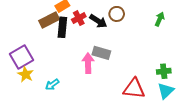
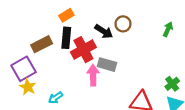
red cross: (79, 18) -> (83, 50), moved, size x1.6
brown rectangle: (49, 20) -> (42, 44), moved
green cross: (164, 71) -> (172, 84), turned -32

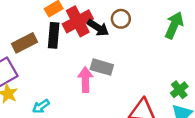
green arrow: (168, 29) -> (174, 25), size x1.5
red cross: (83, 50) -> (78, 21), moved

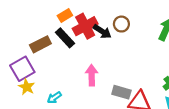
black rectangle: (54, 35) -> (65, 38), turned -48
gray rectangle: (102, 67) -> (121, 92), moved

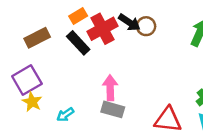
black arrow: (102, 31) -> (129, 22), moved
brown rectangle: (40, 44) -> (37, 38), moved
gray rectangle: (121, 92) -> (113, 109), moved

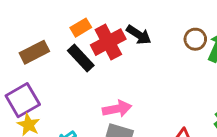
brown circle: (146, 26) -> (195, 39), moved
pink arrow: (110, 88) -> (117, 109), turned 80

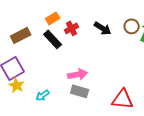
black arrow: (139, 35) -> (103, 28), moved
red cross: (108, 42) -> (72, 28), size x0.6

